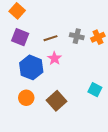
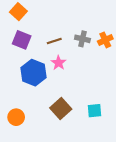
cyan square: (95, 90) -> (94, 111), moved, turned -32
orange circle: (26, 98) -> (16, 117), moved

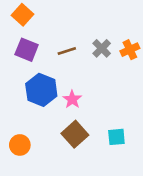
gray cross: (82, 39) -> (102, 48), turned 32
pink star: (59, 63) -> (72, 99), moved

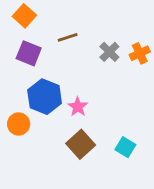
brown line: (67, 51) -> (68, 37), moved
cyan square: (116, 137) -> (125, 147), turned 36
orange circle: (20, 145) -> (19, 124), moved

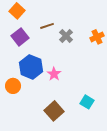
gray cross: (109, 52) -> (66, 36), moved
purple square: (29, 53) -> (20, 37), turned 30
brown square: (81, 144) -> (54, 111), moved

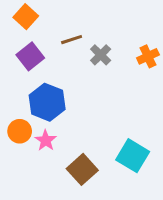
pink star: (54, 74) -> (46, 140), moved
cyan square: (87, 102) -> (133, 156), size x1.5

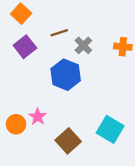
orange cross: (148, 56) -> (123, 47), turned 30
blue hexagon: (47, 102) -> (66, 75), moved
orange circle: (20, 131) -> (16, 124), moved

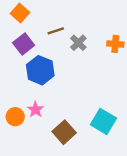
blue hexagon: (66, 75) -> (40, 70), moved

